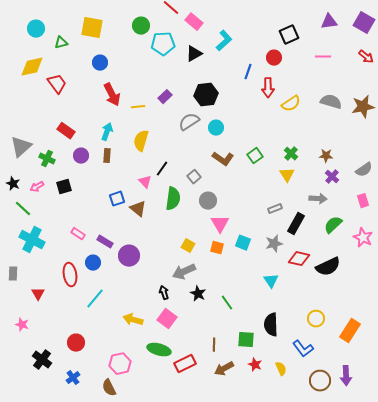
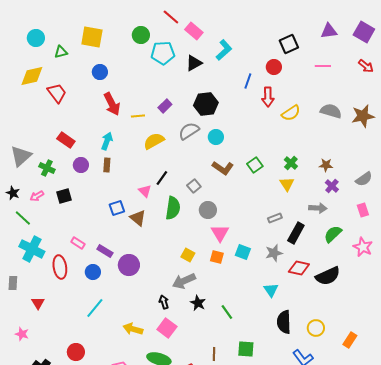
yellow semicircle: (141, 141) -> (154, 141), moved, turned 45
red ellipse: (70, 275) -> (60, 267), moved
black semicircle: (271, 325) -> (284, 322), moved
orange rectangle: (350, 331) -> (350, 340), size x0.7

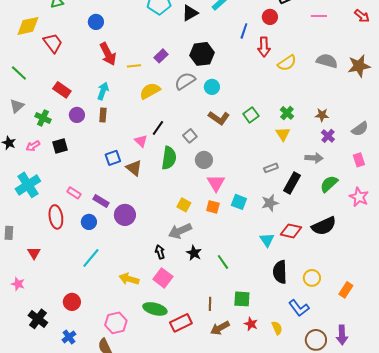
gray triangle: (21, 156) -> (17, 106), size x0.7
green line: (23, 218) -> (19, 73), moved
cyan cross: (32, 249) -> (28, 185), moved, turned 30
red diamond: (299, 268) -> (291, 231), moved

